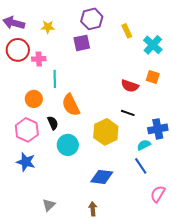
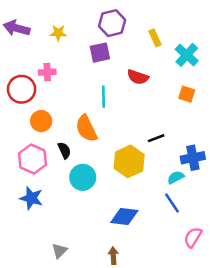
red circle: (18, 50) -> (22, 89), moved
cyan line: (55, 79) -> (104, 97), moved
red semicircle: (130, 86) -> (138, 77), moved
black line: (128, 113) -> (156, 138), turned -40

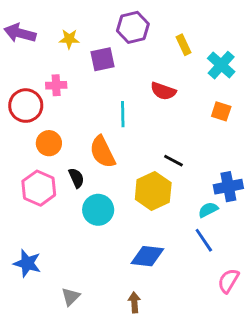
purple square: (100, 53) -> (102, 59), moved
black line: (156, 138) -> (173, 161), moved, turned 49
blue star: (31, 198) -> (27, 263), moved

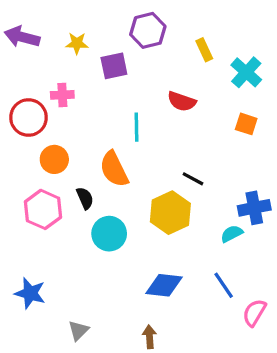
blue line: (204, 240) -> (224, 285), moved

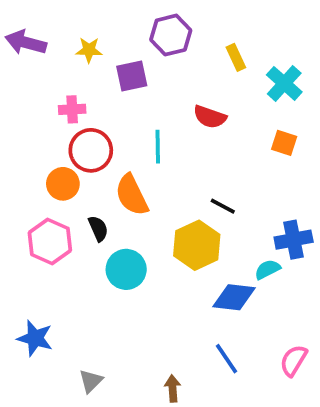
red circle: (28, 118) -> (91, 150), moved
blue diamond: (164, 285) -> (234, 297), moved
blue line: (224, 285) -> (227, 359), moved

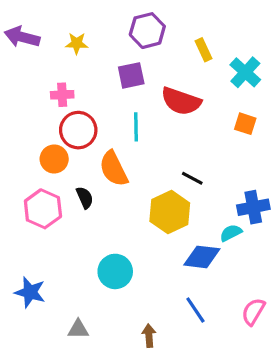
purple square: (132, 76) -> (131, 75), moved
red semicircle: (210, 117) -> (181, 101), size x1.4
cyan circle: (126, 269) -> (115, 271), moved
gray triangle: (91, 381) -> (78, 329), turned 45

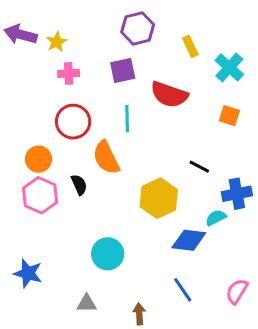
yellow star: (77, 43) -> (57, 42), moved, turned -30
pink cross: (62, 95) -> (69, 73), moved
orange circle: (54, 159) -> (39, 159), moved
black line: (192, 178) -> (199, 167), moved
gray triangle: (78, 329) -> (87, 303), moved

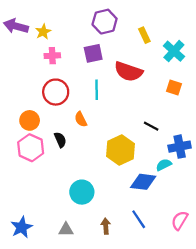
orange semicircle: (106, 158) -> (81, 119), size x0.6
blue star: (28, 273) -> (22, 227), moved, turned 30
brown arrow: (139, 314) -> (106, 226), moved

